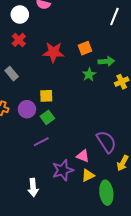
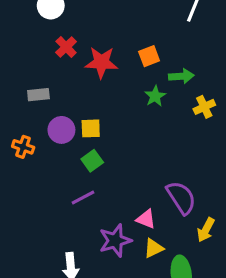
red cross: (19, 40) -> (66, 47), moved
gray rectangle: (12, 74) -> (38, 95), turned -56
purple circle: (27, 109) -> (61, 130), moved

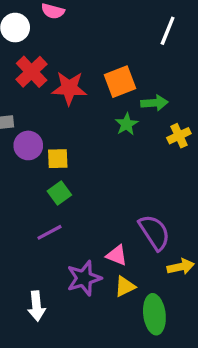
red cross: (66, 47) -> (32, 72), size x1.4
orange square: (149, 56) -> (120, 82), size x1.4
purple circle: (61, 130) -> (28, 145), moved
yellow arrow: (206, 230) -> (181, 267), turned -130

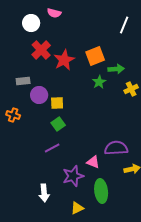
red star: (69, 88) -> (64, 60), turned -30
purple semicircle: (154, 232) -> (116, 148), turned -60
yellow triangle: (125, 286) -> (77, 208), moved
green ellipse: (154, 314) -> (101, 191), moved

